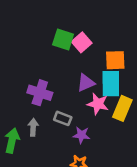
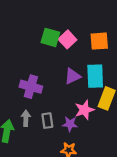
orange square: (115, 60) -> (99, 41), moved
pink star: (98, 104) -> (84, 110), moved, turned -30
gray rectangle: (63, 118) -> (47, 121), moved, turned 63

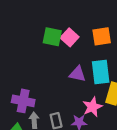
purple triangle: (72, 76) -> (78, 74), turned 42
purple cross: (31, 87) -> (23, 101), moved

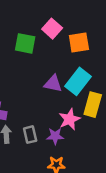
pink square: (70, 37) -> (52, 29), moved
cyan rectangle: (101, 72) -> (78, 81), turned 45

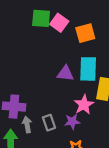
green square: (25, 43) -> (41, 18), moved
cyan rectangle: (78, 81) -> (88, 69), turned -30

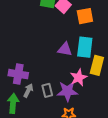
purple star: (72, 122) -> (67, 91), size x1.5
gray arrow: (27, 125) -> (28, 91), turned 32

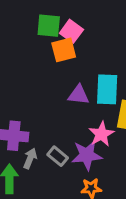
orange square: (85, 16) -> (64, 50), moved
gray rectangle: (47, 90) -> (58, 156), turned -32

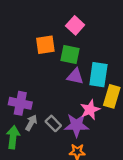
green square: (49, 26) -> (70, 54), moved
orange square: (64, 50) -> (45, 45), moved

